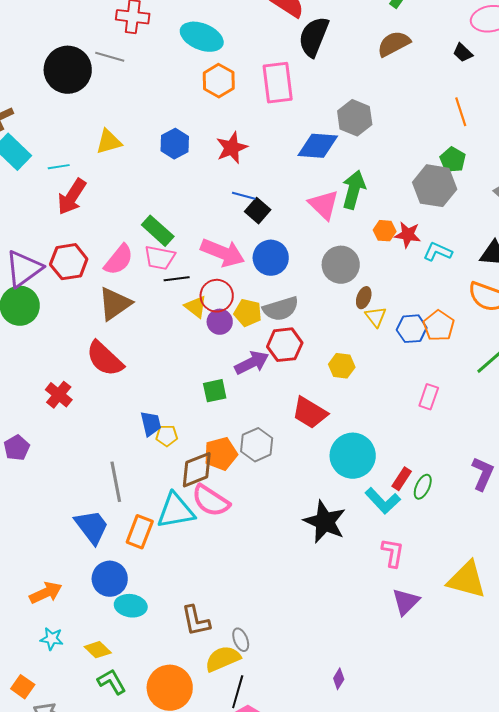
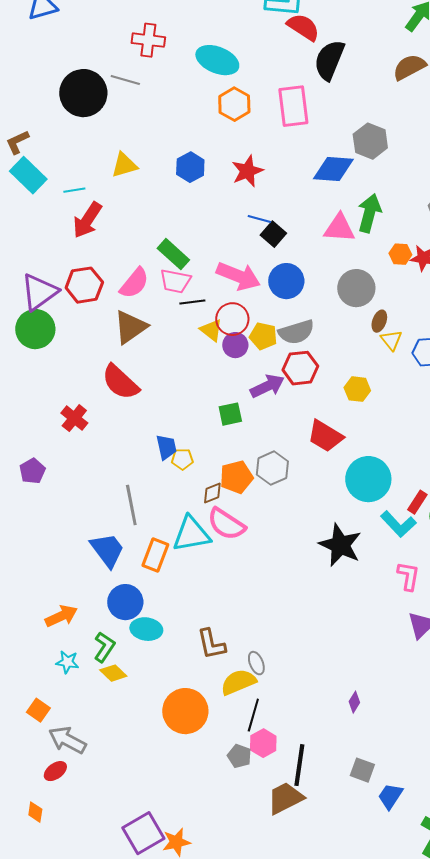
pink triangle: (324, 205) -> (339, 228), turned -40
brown diamond: (197, 470) -> (212, 493), size x0.6
green L-shape: (112, 682) -> (104, 647), moved, turned 64

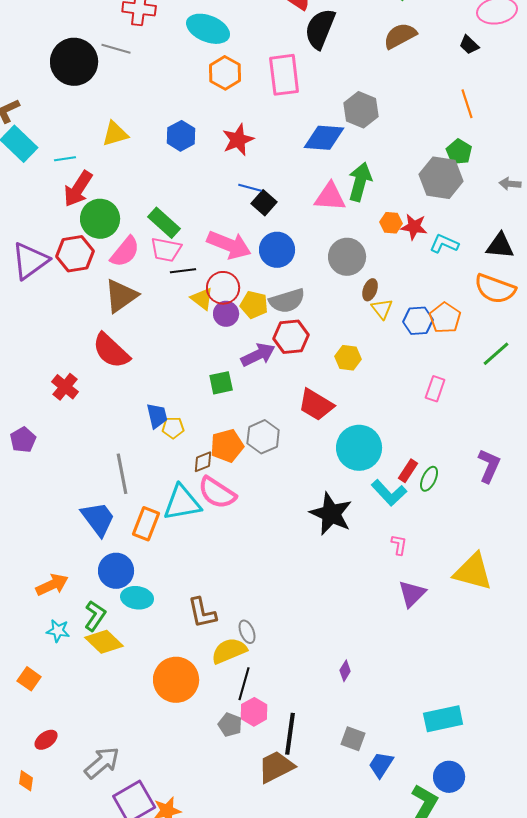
green circle: (35, 329) -> (100, 219), moved
pink L-shape: (408, 576) -> (399, 545), size x0.7
yellow diamond: (113, 673) -> (104, 642), size x1.4
gray arrow: (67, 740) -> (102, 763), moved, turned 111

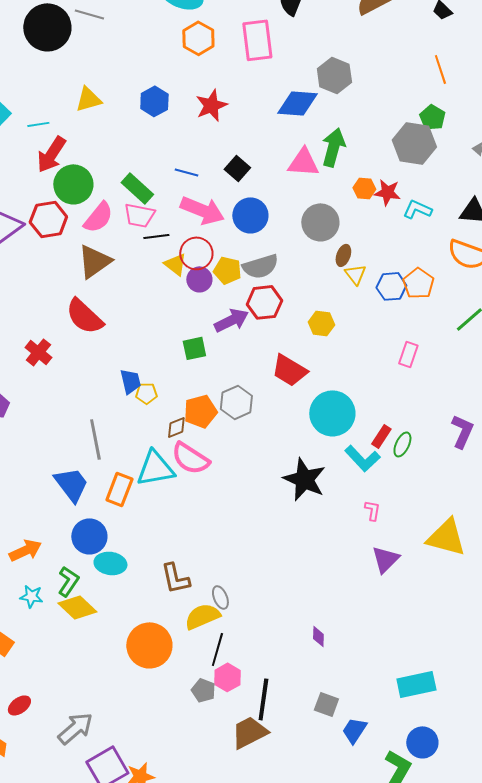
blue line: (250, 188) -> (186, 172), moved
purple diamond: (345, 671) -> (318, 636), turned -30

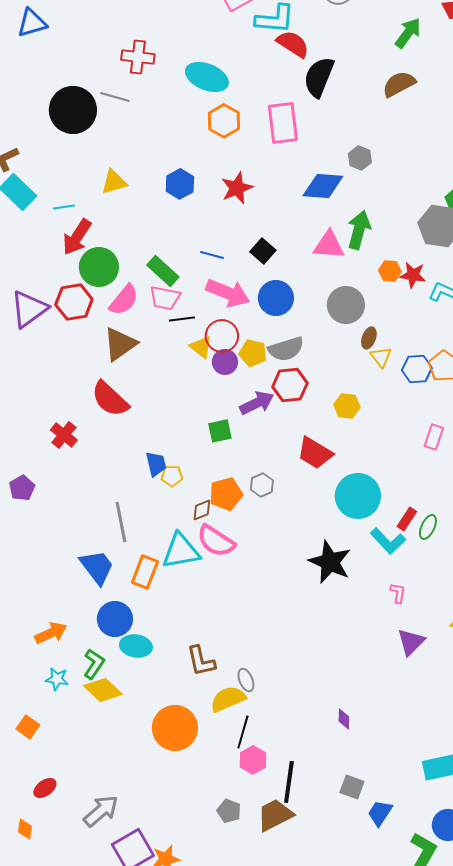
gray hexagon: (334, 75) -> (360, 158), size x0.7
gray hexagon: (236, 402) -> (262, 485), size x0.7
gray pentagon: (203, 690) -> (229, 811), moved

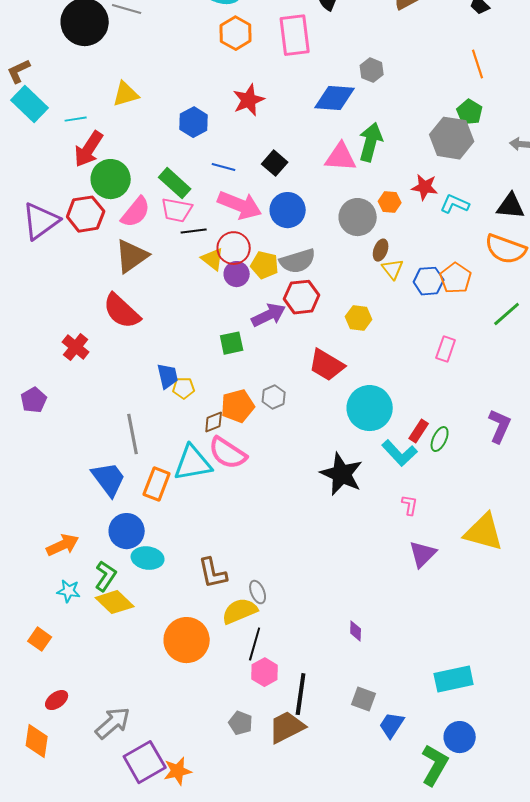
blue hexagon: (180, 184) -> (194, 122), moved
orange hexagon: (390, 271) -> (390, 202), moved
orange diamond: (25, 829) -> (37, 741), size x1.6

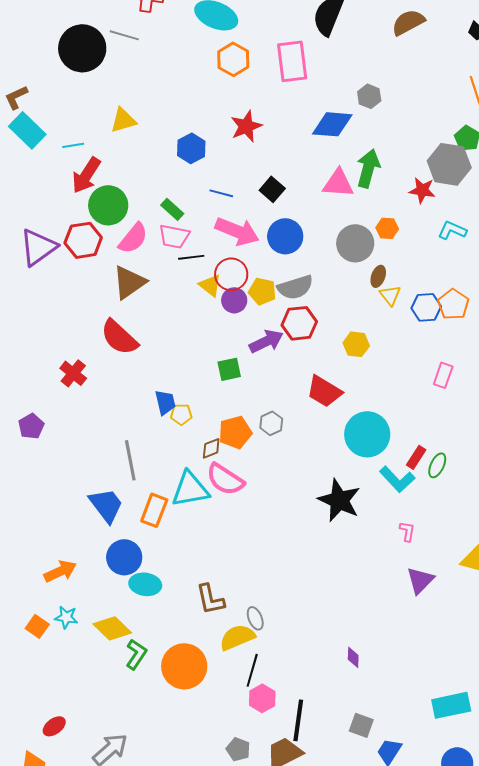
green rectangle: (175, 183) -> (172, 209), size x0.7
red star: (425, 187) -> (422, 190), moved
green L-shape: (106, 576) -> (136, 654), moved
orange square: (40, 639) -> (37, 626), moved

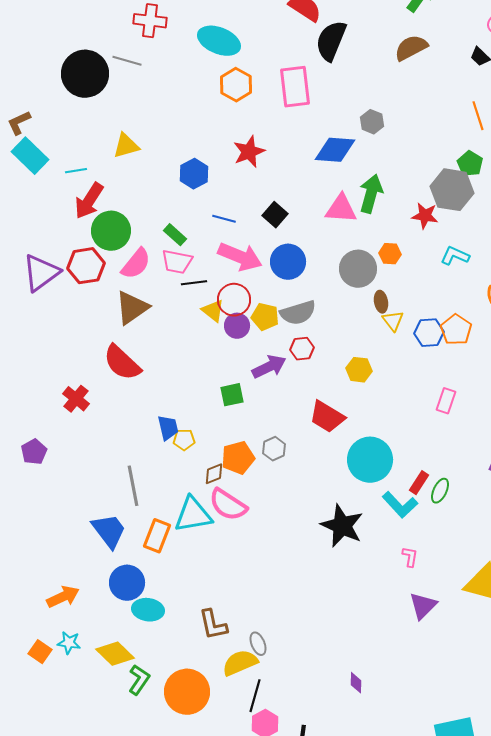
brown ellipse: (378, 276) -> (381, 302), turned -30
red hexagon: (299, 323) -> (302, 349), size x0.7

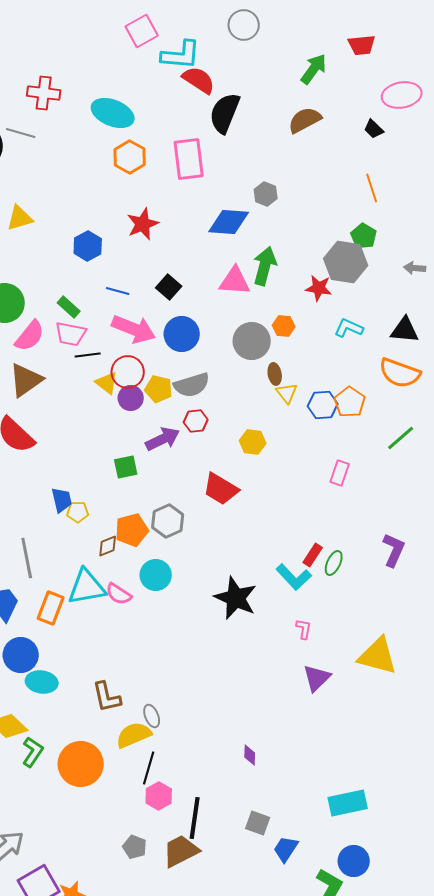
gray hexagon: (274, 449) -> (168, 521), size x1.4
cyan circle: (370, 460) -> (156, 575), moved, size x0.7
pink semicircle: (228, 505) -> (119, 594), moved, size x0.7

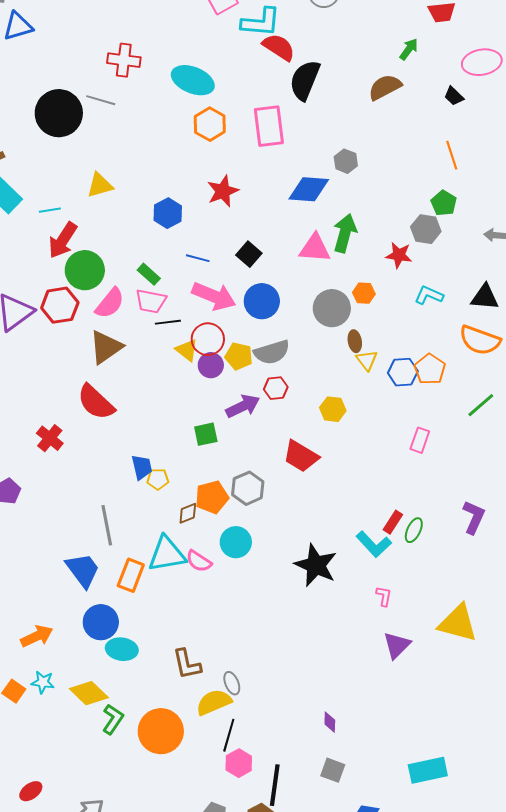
green arrow: (314, 69) -> (409, 49), moved, size x0.7
gray hexagon: (346, 262) -> (426, 229), size x0.7
gray square: (258, 823) -> (333, 770), moved

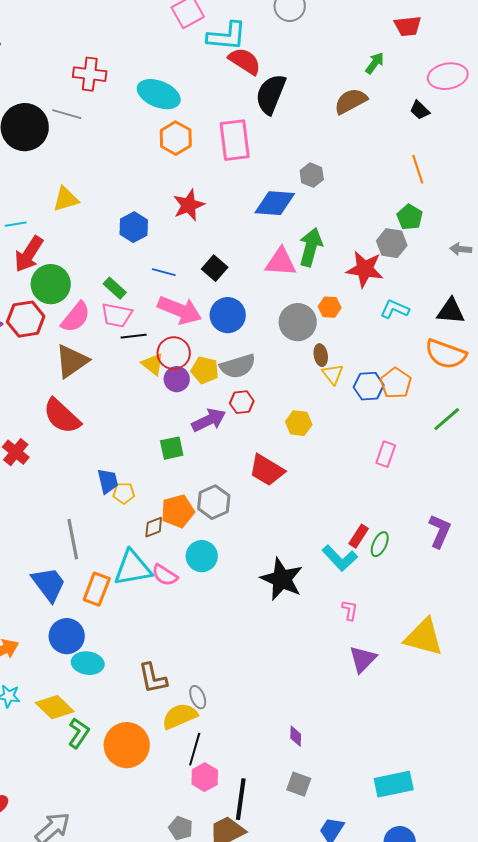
red star: (399, 255) -> (365, 269), size x1.4

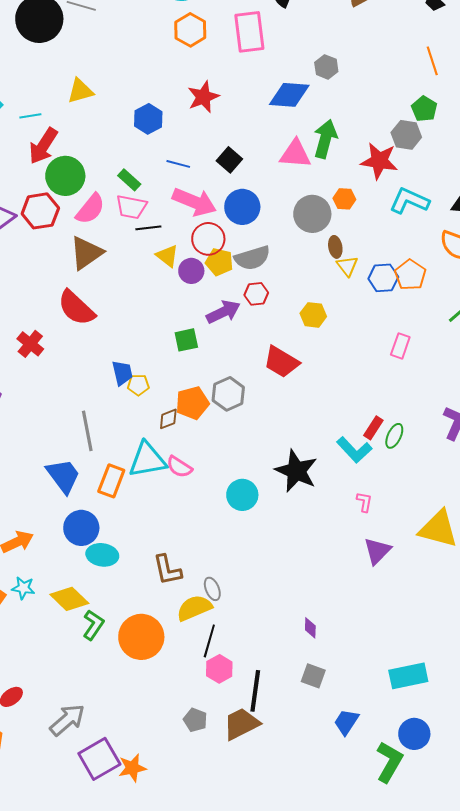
cyan L-shape: (395, 309) -> (409, 201), size x1.4
red circle: (174, 353) -> (208, 239), moved
cyan circle: (202, 556) -> (242, 495), moved

